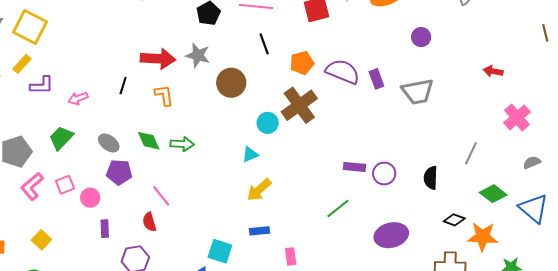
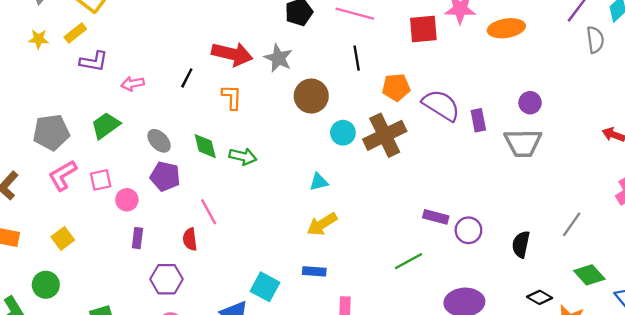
purple circle: (421, 37) -> (530, 103), moved
cyan circle: (268, 123) -> (343, 133), moved

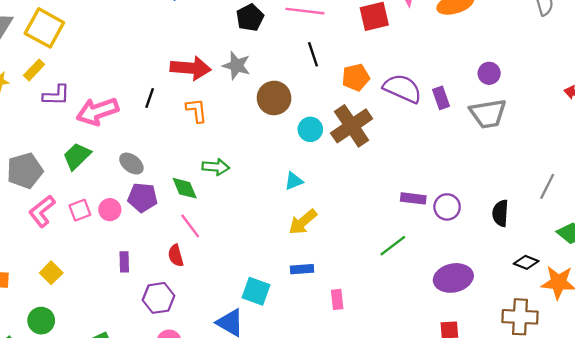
pink arrow: (133, 84) -> (97, 111), size x1.8
green diamond: (205, 146) -> (185, 188), moved
pink circle: (127, 200) -> (110, 210), moved

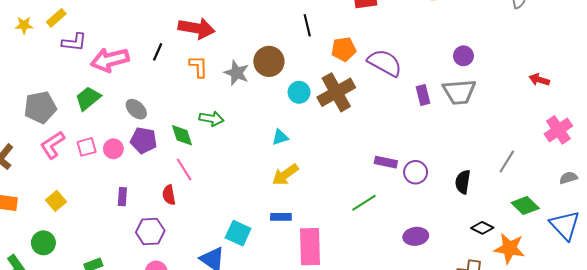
gray star: (236, 66) -> (237, 73), moved
purple rectangle: (441, 98) -> (423, 95), moved
purple ellipse: (453, 278) -> (416, 236), size x0.7
pink rectangle: (337, 299) -> (310, 247), size x2.0

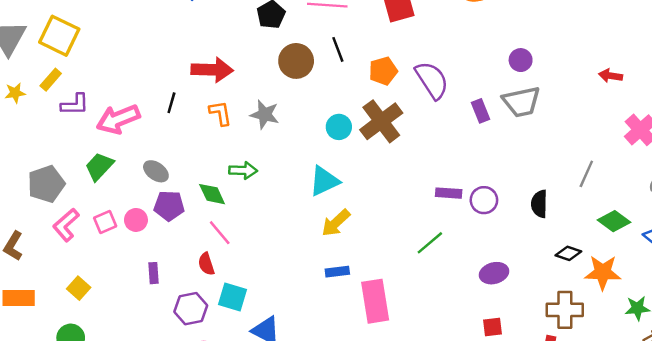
brown circle: (269, 61) -> (296, 61), moved
purple semicircle: (385, 63) -> (432, 80), turned 36
cyan triangle: (280, 137) -> (324, 181), size x1.6
cyan square: (238, 233) -> (232, 297), moved

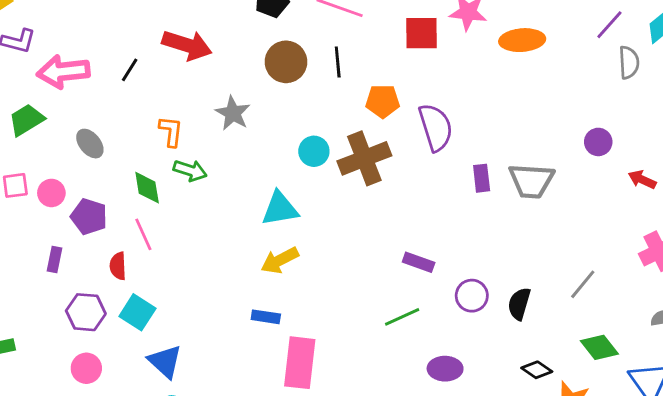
purple circle: (521, 60) -> (598, 142), moved
orange L-shape: (220, 113) -> (171, 131), moved
purple circle: (484, 200) -> (472, 296), moved
purple pentagon: (169, 206) -> (89, 217), moved
green line: (430, 243) -> (402, 317), moved

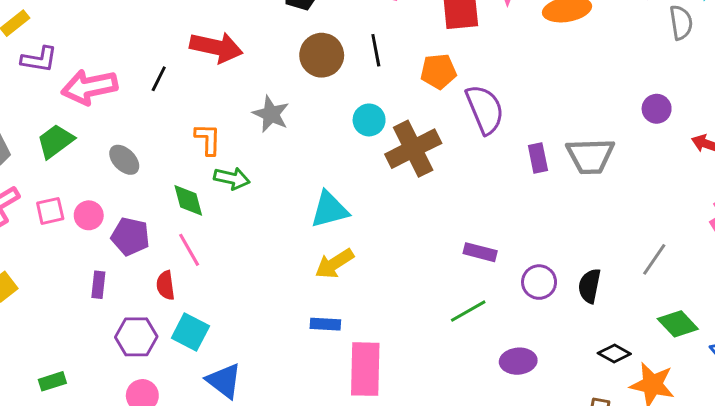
orange pentagon: (383, 101) -> (438, 71), moved
cyan circle: (314, 151) -> (369, 120), moved

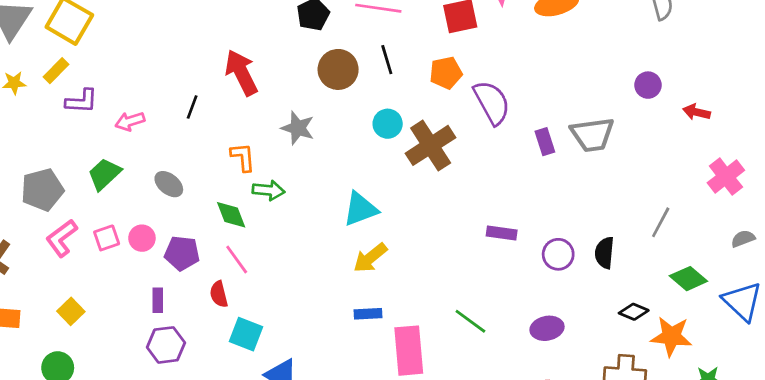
red arrow: (216, 47) -> (241, 73), turned -123
pink arrow: (89, 87) -> (130, 121), size x0.6
green line: (468, 311) -> (470, 321), moved, turned 72
purple hexagon: (136, 337) -> (166, 345), moved

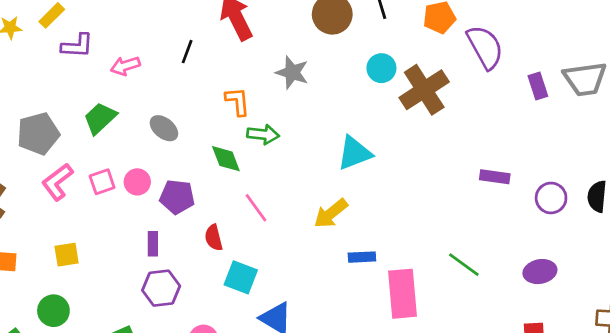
yellow arrow: (370, 258) -> (331, 213), moved
pink line: (237, 260) -> (256, 208), moved
yellow square: (71, 311) -> (67, 255), turned 35

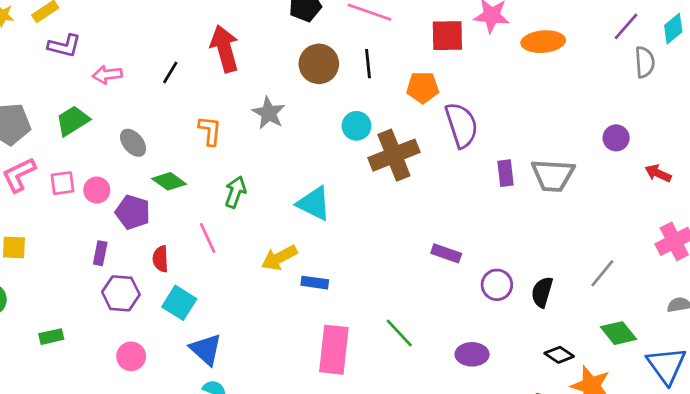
green arrow: (263, 134) -> (235, 192), moved, turned -88
cyan triangle: (354, 153) -> (314, 203), turned 36
green diamond: (226, 159) -> (169, 181), moved, turned -44
blue rectangle: (362, 257) -> (315, 283), moved
purple hexagon: (161, 288) -> (121, 293), moved

